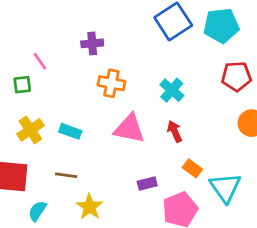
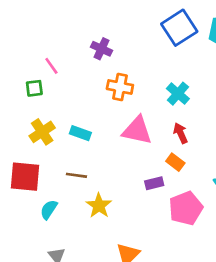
purple cross: (92, 43) -> (101, 49), turned 30
orange rectangle: (192, 168) -> (175, 162), moved

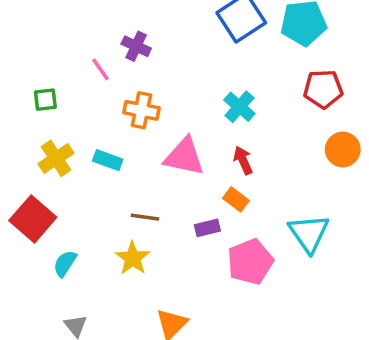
pink line: (51, 66) -> (101, 69), moved
orange cross: (120, 87) -> (142, 110), moved
brown line: (76, 175) -> (145, 217), moved
red square: (25, 177) -> (33, 219), turned 36

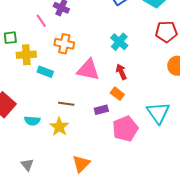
yellow cross: (56, 158) -> (26, 55), moved, turned 30
cyan semicircle: (65, 263) -> (32, 121), moved, turned -119

